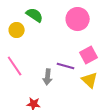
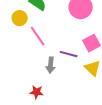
pink line: (15, 66) -> (38, 36), moved

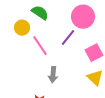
purple line: (69, 54) -> (68, 38), moved, turned -66

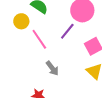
gray arrow: (53, 75) -> (52, 68), turned -42

